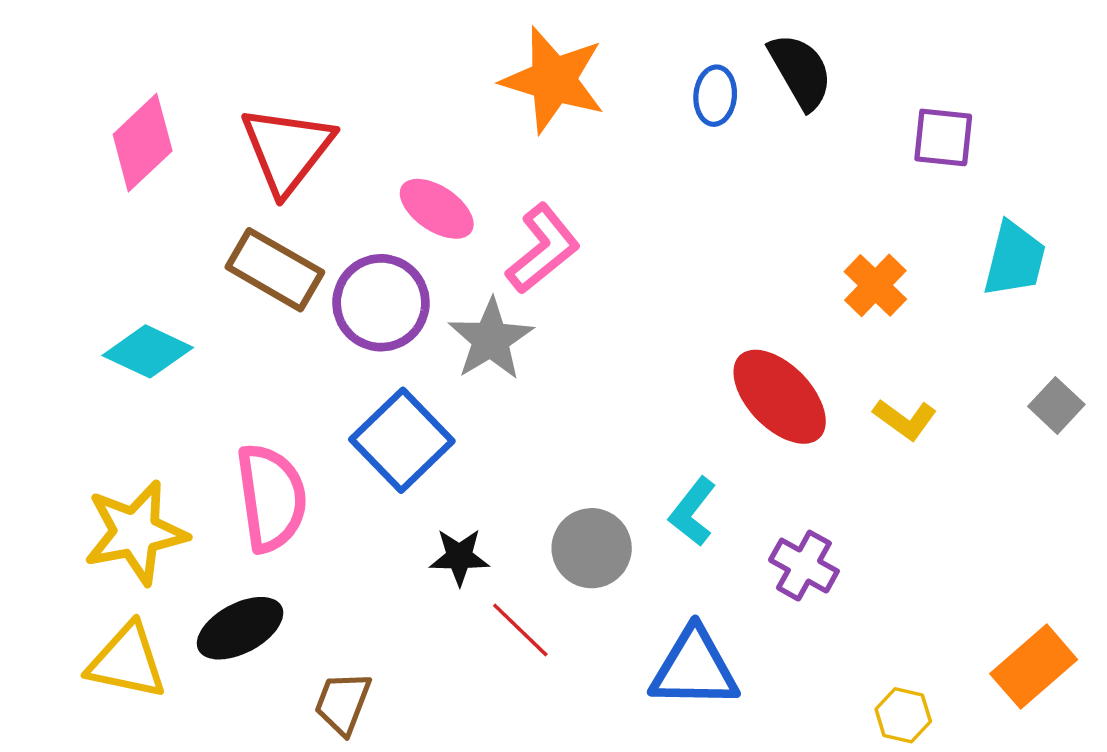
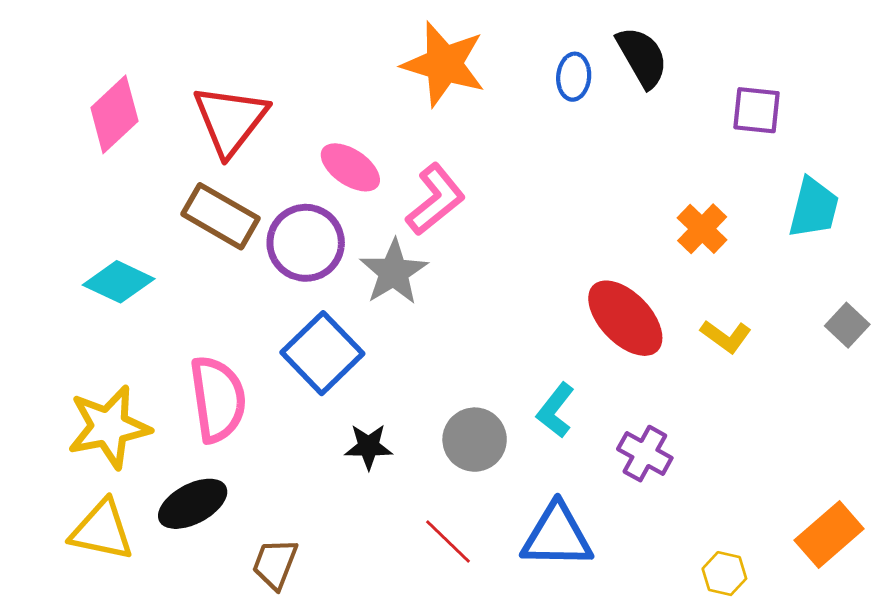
red line: (520, 630) -> (448, 541), moved

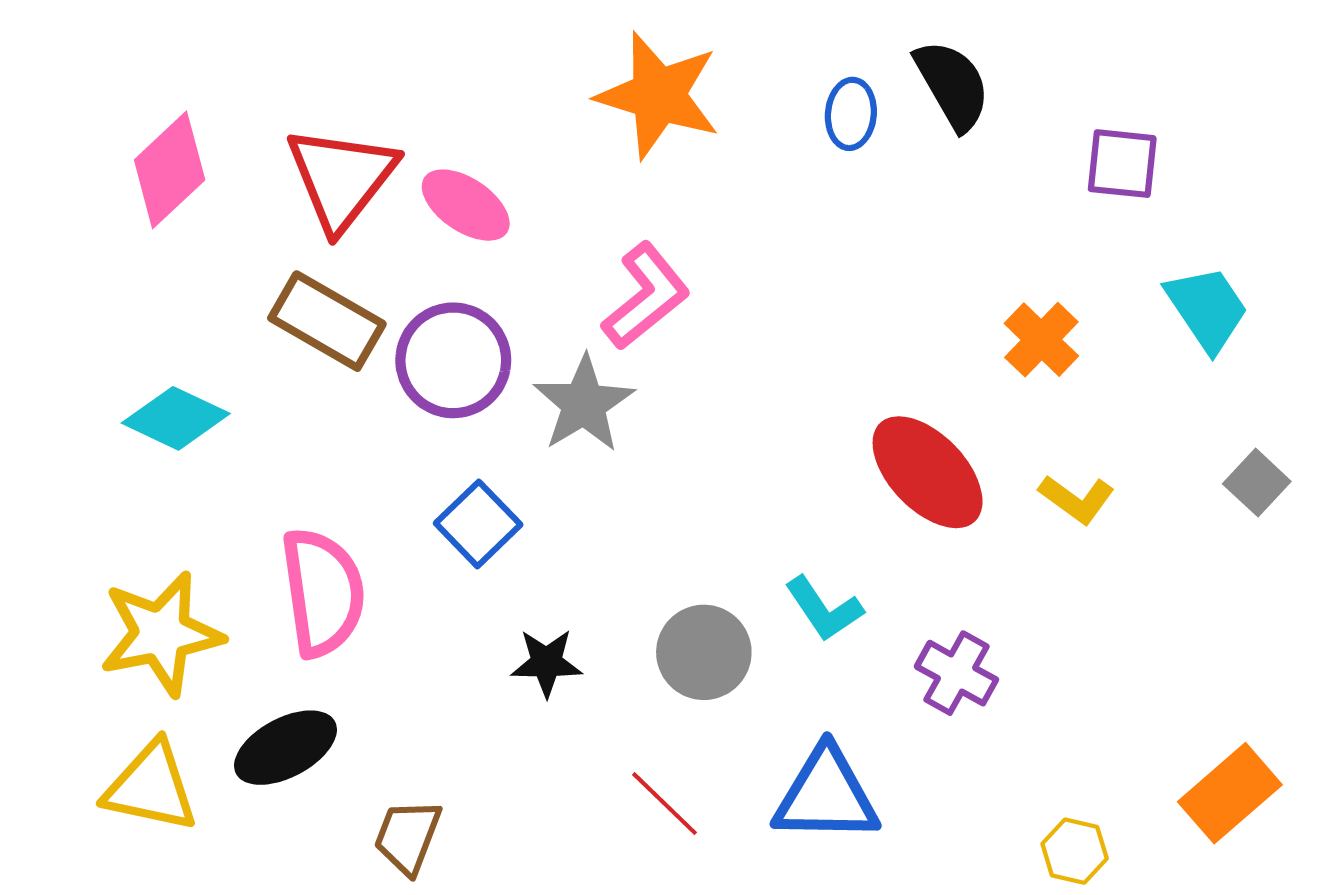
pink ellipse: (350, 167) -> (466, 205), moved
cyan trapezoid: (814, 208) -> (1207, 309), turned -48
blue square: (322, 353) -> (478, 524), size x0.7
cyan L-shape: (556, 410) -> (824, 609), turned -72

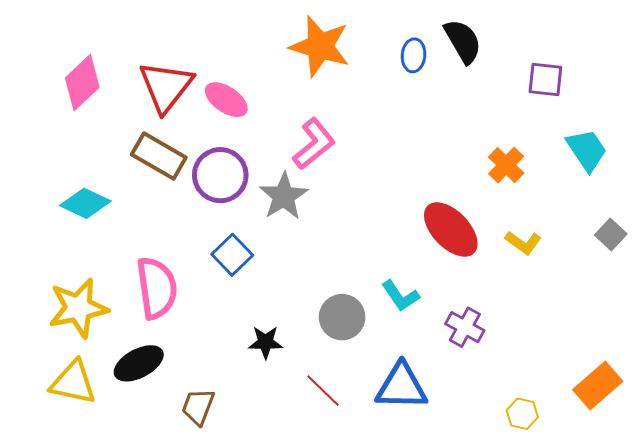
black star: (546, 663) -> (266, 342), moved

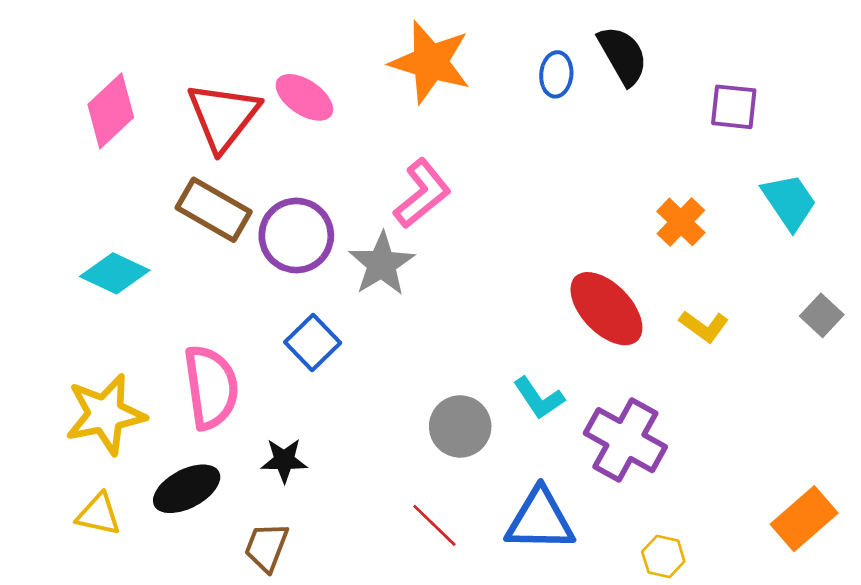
pink ellipse: (226, 100) -> (304, 97), moved
purple cross: (465, 327) -> (625, 440), size x1.5
black star: (266, 342) -> (284, 460), moved
yellow triangle: (73, 383) -> (99, 514), size x0.7
yellow hexagon: (522, 414) -> (663, 556), moved

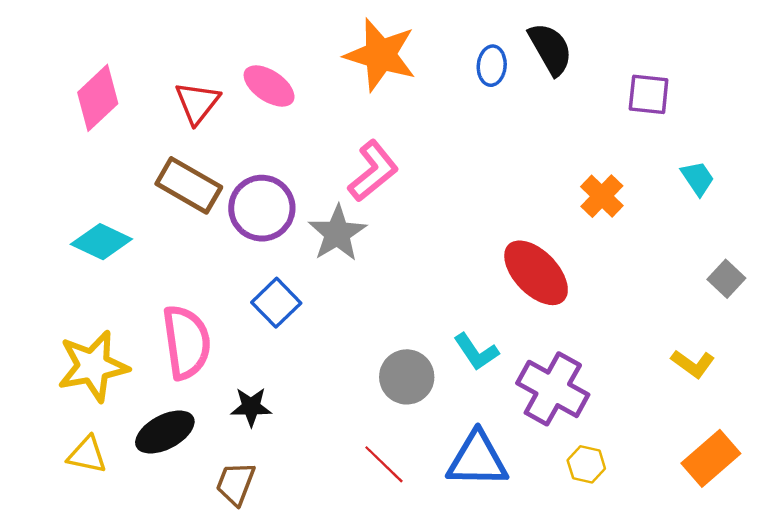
red triangle: (223, 116) -> (197, 103), size x0.7
cyan trapezoid: (789, 202) -> (698, 178), size x0.7
yellow L-shape: (704, 326) -> (693, 364), moved
yellow hexagon: (663, 556) -> (586, 464), moved

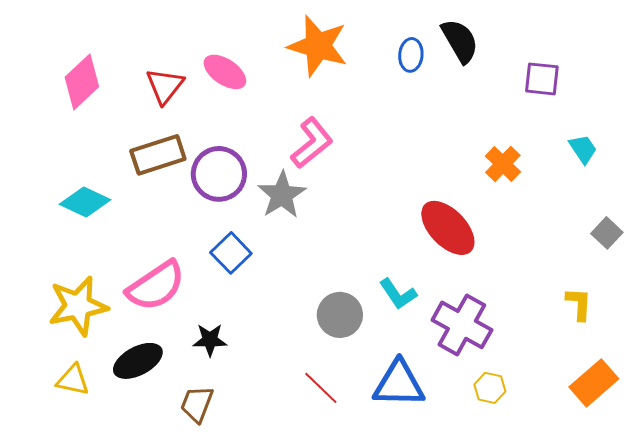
brown rectangle: (189, 185) -> (158, 155), turned -48
pink semicircle: (186, 342) -> (156, 286), turned 64
yellow L-shape: (693, 364) -> (579, 304), turned -123

